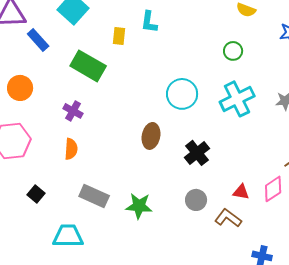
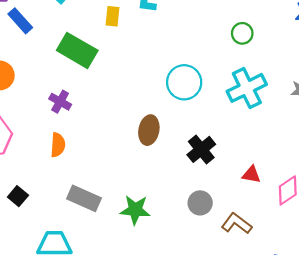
red triangle: (241, 192) -> (251, 174), moved

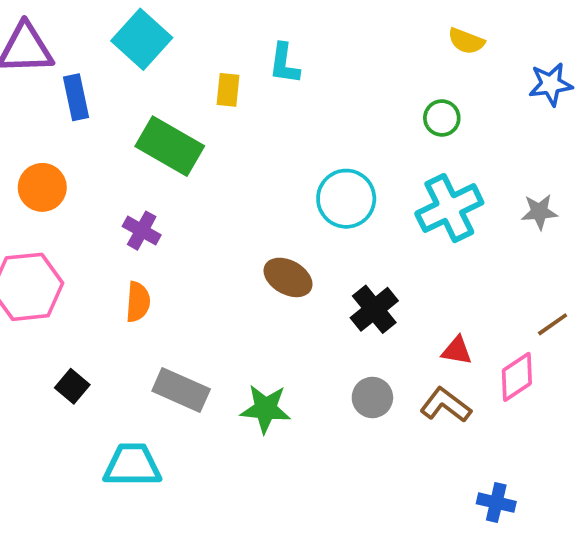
blue rectangle: (20, 21) -> (76, 97), turned 30
brown ellipse: (149, 130) -> (288, 277), turned -72
brown L-shape: (237, 223) -> (446, 405), moved

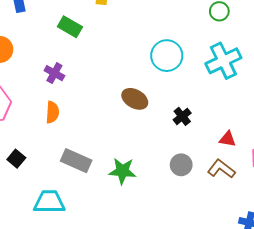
green rectangle: (170, 146) -> (70, 27), size x0.7
black cross: (374, 309) -> (182, 116), size x0.7

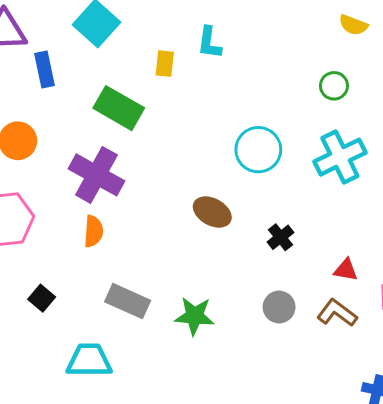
green rectangle: (70, 27) -> (119, 108), size x1.4
purple cross: (54, 73) -> (96, 175), size x1.8

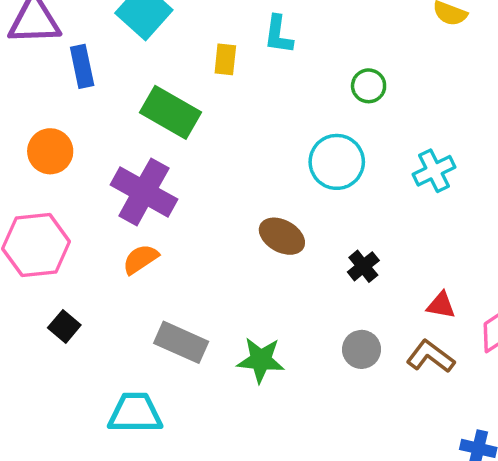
green circle: (334, 86) -> (369, 86), moved
cyan cross: (340, 157) -> (434, 171), size x0.7
orange semicircle: (93, 231) -> (140, 259), turned -128
black square: (42, 298) -> (64, 326), moved

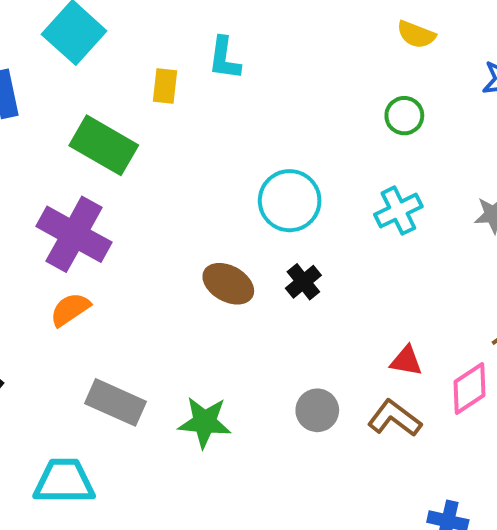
green circle: (369, 86) -> (404, 116), moved
black cross: (363, 266) -> (303, 282), moved

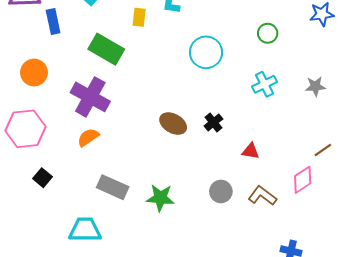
cyan circle: (290, 201) -> (206, 52), moved
red triangle: (406, 361) -> (251, 151), moved

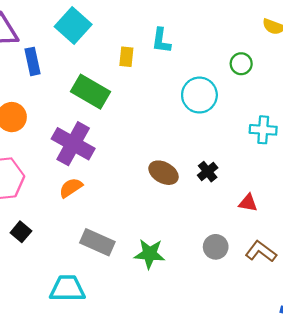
green circle: (268, 33) -> (241, 64), moved
cyan cross: (264, 84) -> (263, 130), turned 30

